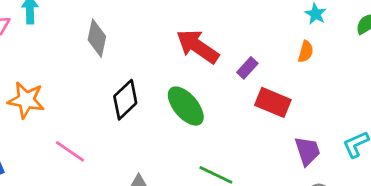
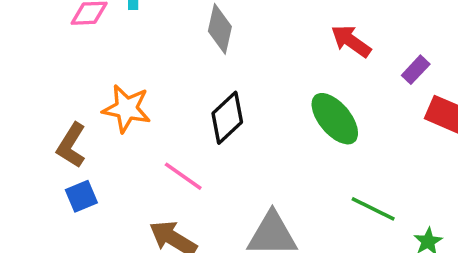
red arrow: (198, 46) -> (351, 41), size x0.7
black diamond: (125, 100) -> (227, 118), moved

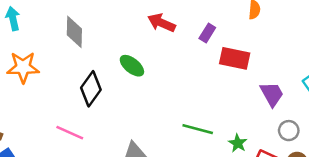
orange star: (127, 109) -> (23, 67), moved
green ellipse: (335, 119) -> (132, 66), moved, size x0.7

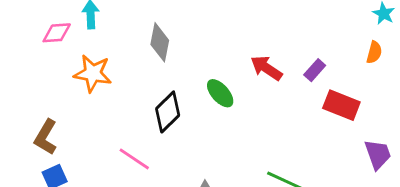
red arrow: (161, 23) -> (266, 68), moved

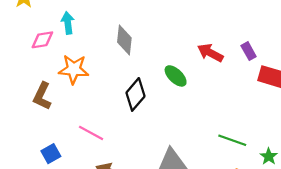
purple rectangle: (315, 70) -> (249, 51), turned -66
brown L-shape: (46, 137) -> (42, 96), moved
pink line: (134, 159) -> (91, 133), moved

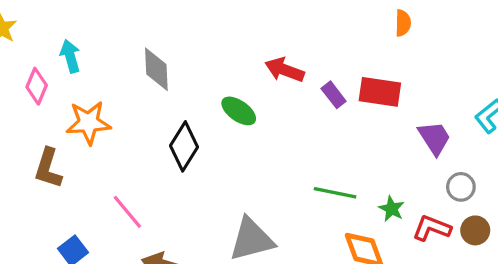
pink diamond: (42, 40) -> (37, 86), turned -50
purple rectangle: (249, 51) -> (334, 95), moved
pink line: (91, 133) -> (127, 212), turned 30

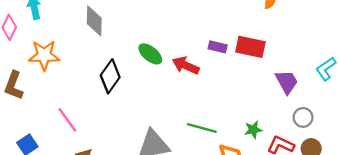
red arrow: (285, 70) -> (186, 66), moved
purple rectangle: (334, 95) -> (218, 47), turned -42
green line: (335, 193) -> (202, 128), moved
green star: (392, 209) -> (253, 130), turned 30

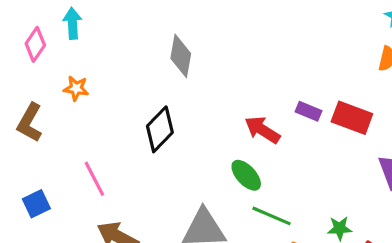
gray diamond: (94, 21) -> (181, 56), moved
green ellipse: (150, 54) -> (246, 175), moved
orange star: (44, 55) -> (76, 88), size x0.6

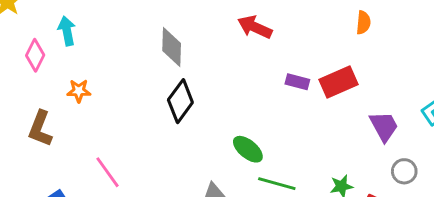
red rectangle: (352, 118) -> (339, 82), turned -36
black diamond: (160, 129) -> (180, 101), moved
red arrow: (262, 130) -> (255, 27), moved

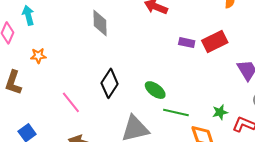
black diamond: (180, 101) -> (110, 83), moved
pink line: (108, 172) -> (71, 102), moved

